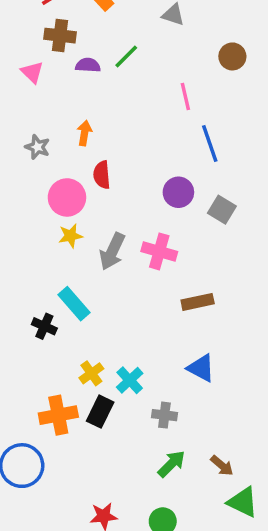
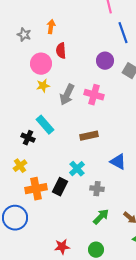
brown rectangle: (198, 302) -> (89, 136), moved
yellow cross: (91, 373) -> (20, 166), moved

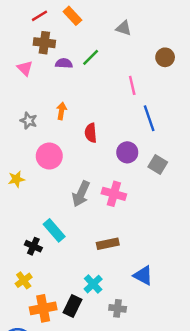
red semicircle: (61, 51) -> (91, 133), moved
yellow star: (43, 86) -> (16, 179), moved

